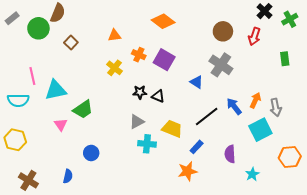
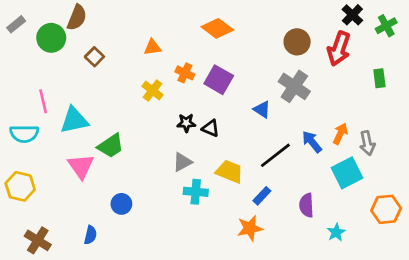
red arrow: (254, 36) -> (339, 49), size x1.4
pink triangle: (61, 125) -> (81, 166), size x1.5

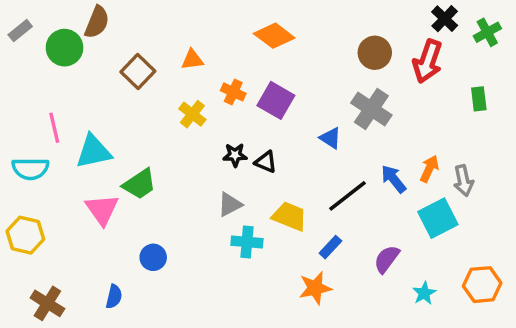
brown square: (94, 57) -> (138, 71), moved, size x1.4
purple semicircle: (306, 205) -> (387, 259), turned 40
orange hexagon: (386, 209) -> (482, 285), moved

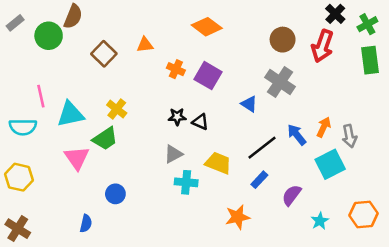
green rectangle: (479, 99) -> (370, 60), moved, size x1.5
yellow cross: (192, 114) -> (117, 109), moved
blue rectangle: (330, 247) -> (259, 180), moved
brown cross: (47, 303) -> (18, 229), moved

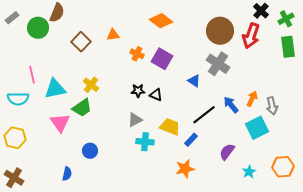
brown circle: (283, 40) -> (220, 31), size x1.4
blue rectangle: (259, 180) -> (191, 140), moved

